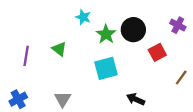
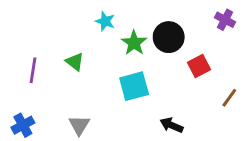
purple cross: (178, 25) -> (225, 20), moved

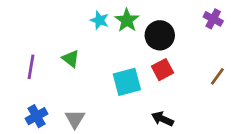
green star: (134, 43) -> (127, 20), moved
red square: (199, 66) -> (163, 70), moved
brown line: (229, 98) -> (217, 76), moved
blue cross: (23, 125) -> (37, 116), moved

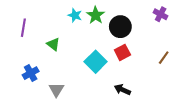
purple line: (31, 67) -> (23, 28), moved
cyan square: (127, 82) -> (96, 62), turned -30
blue cross: (37, 116) -> (31, 73), moved

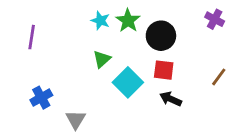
green triangle: (53, 44) -> (102, 59), moved, turned 40
red square: (122, 52) -> (164, 70), turned 35
black arrow: (122, 90) -> (171, 99), moved

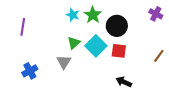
cyan square: (128, 82) -> (96, 46), moved
black arrow: (171, 99) -> (124, 82), moved
gray triangle: (76, 120) -> (64, 62), moved

